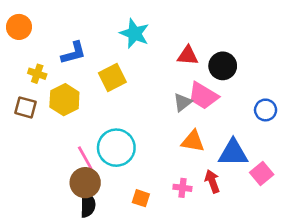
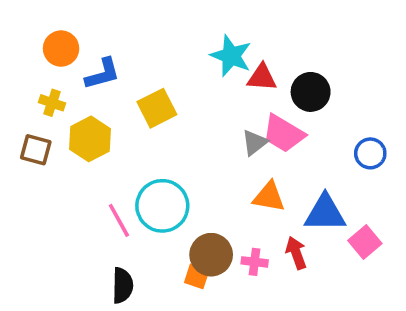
orange circle: (19, 27) -> (61, 49), moved
cyan star: (134, 33) -> (231, 56), moved
brown circle: (85, 183) -> (211, 255), moved

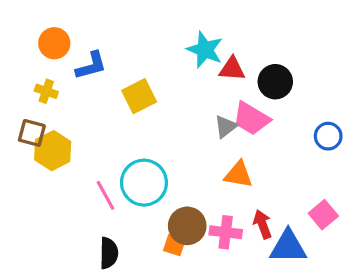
yellow hexagon: (90, 139) -> (53, 151), moved
blue triangle: (325, 213) -> (288, 247), moved
pink cross: (255, 262) -> (226, 232), size x1.4

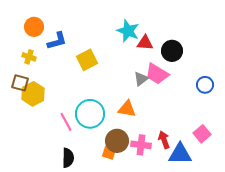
orange triangle: (238, 175) -> (127, 109), moved

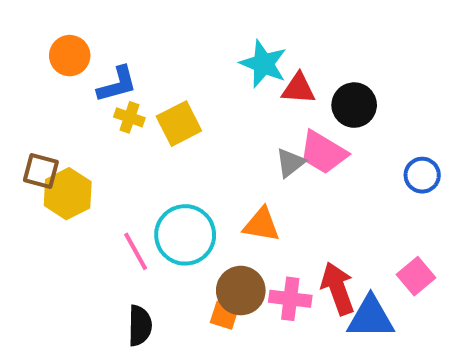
yellow cross: (29, 57) -> (129, 117), moved
red arrow: (164, 140) -> (338, 288), size x1.4

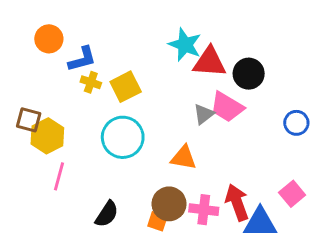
red triangle: (298, 89) -> (210, 62), size x1.4
cyan circle: (185, 235) -> (123, 137), moved
pink line: (136, 251) -> (59, 176), moved, turned 44
black semicircle: (140, 326) -> (107, 214), moved, turned 32

